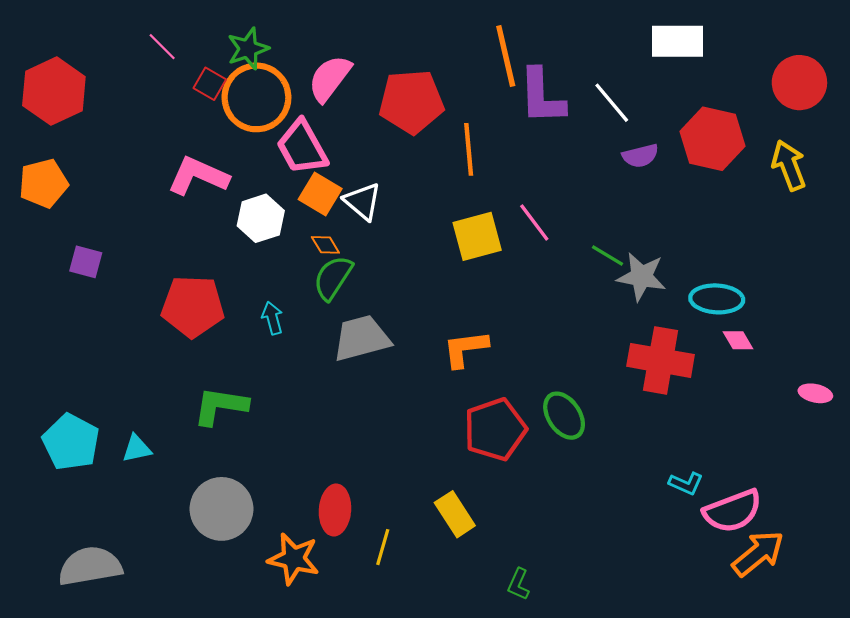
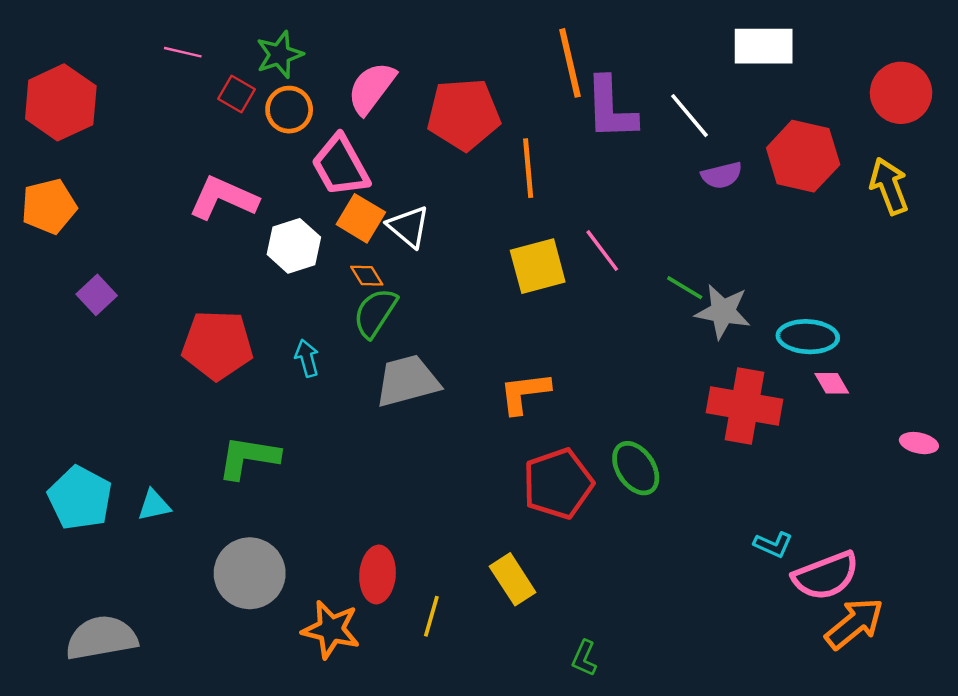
pink line: (162, 47) -> (183, 52), turned -32
orange circle: (256, 97) -> (289, 110), size x0.6
purple square: (86, 262) -> (97, 295), turned 32

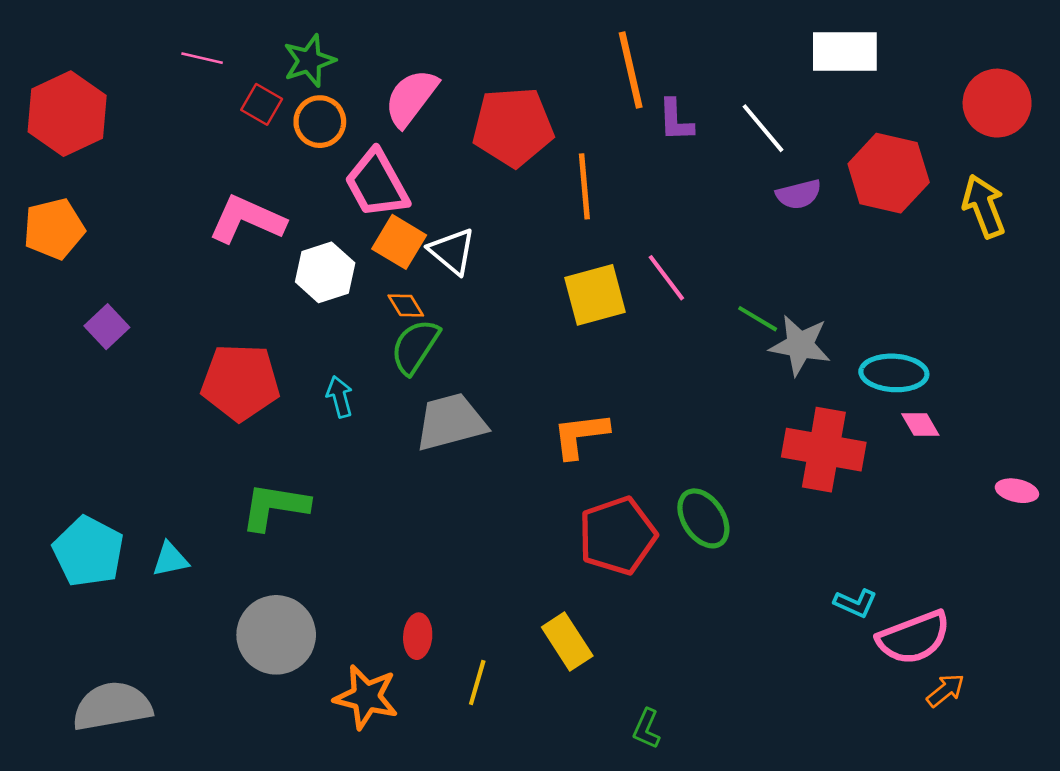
purple L-shape: (611, 108) -> (676, 120), size x0.6
red ellipse: (378, 574) -> (418, 636), size x0.7
orange arrow: (854, 623) -> (945, 690), size x0.6

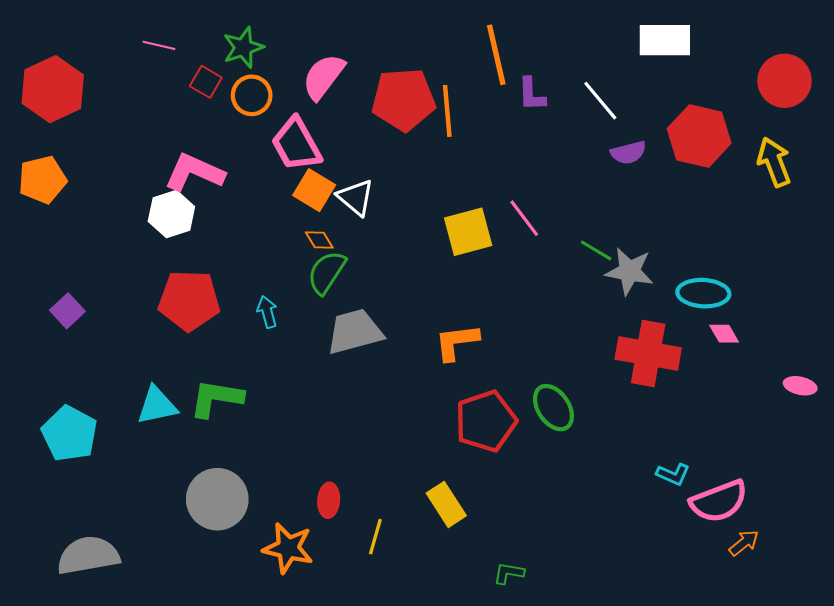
orange line: (584, 186) -> (447, 111), moved
white hexagon: (325, 272) -> (171, 214), moved
purple square: (107, 327) -> (67, 311), moved
cyan triangle: (170, 559) -> (157, 406), moved, size x1.4
green L-shape: (647, 729) -> (509, 573), turned 76

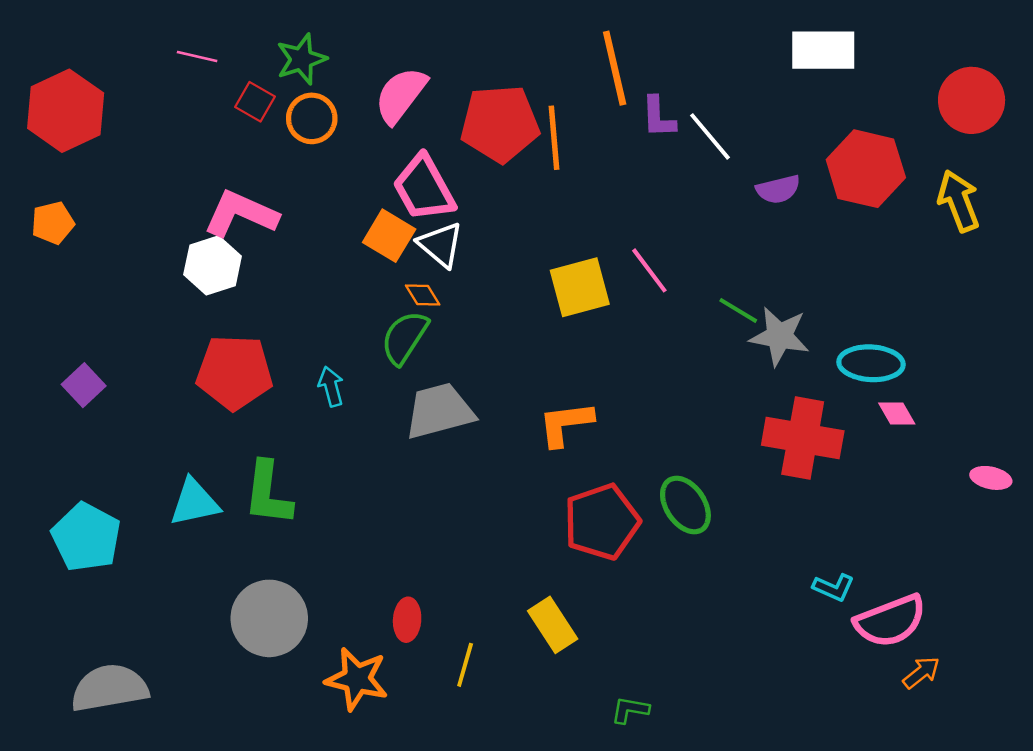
white line: (600, 101) -> (710, 136), moved
pink trapezoid: (296, 144) -> (424, 188), moved
orange pentagon: (42, 180) -> (53, 223), size x0.7
orange diamond: (319, 240) -> (423, 295), moved
green L-shape: (216, 398) -> (268, 493), turned -92

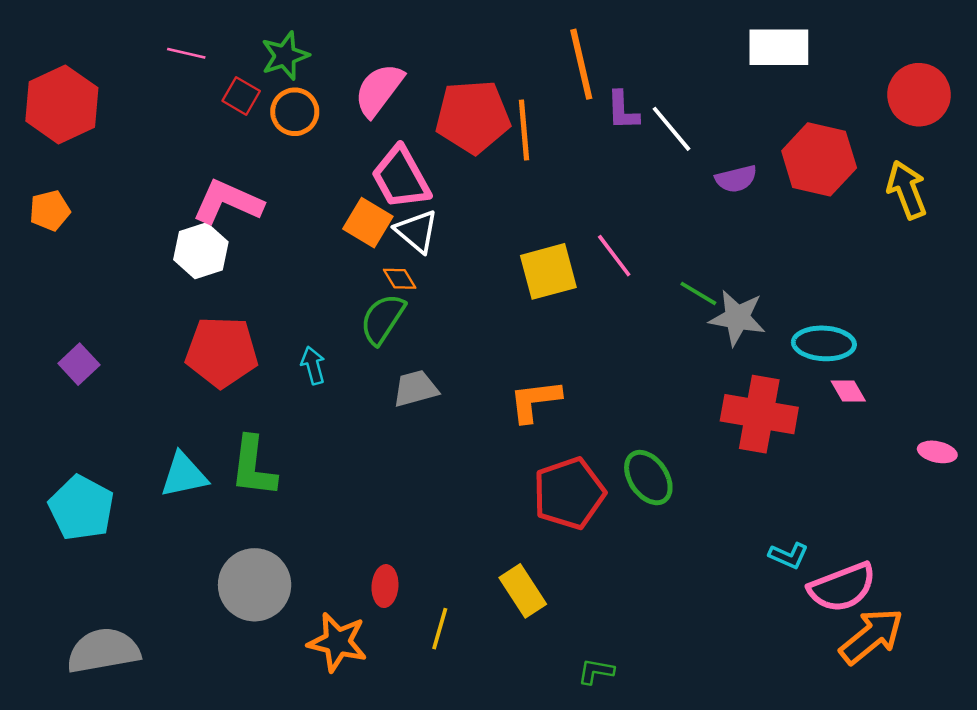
gray trapezoid: (439, 411) -> (415, 389), size x0.7
orange arrow: (921, 673) -> (871, 636), size x1.8

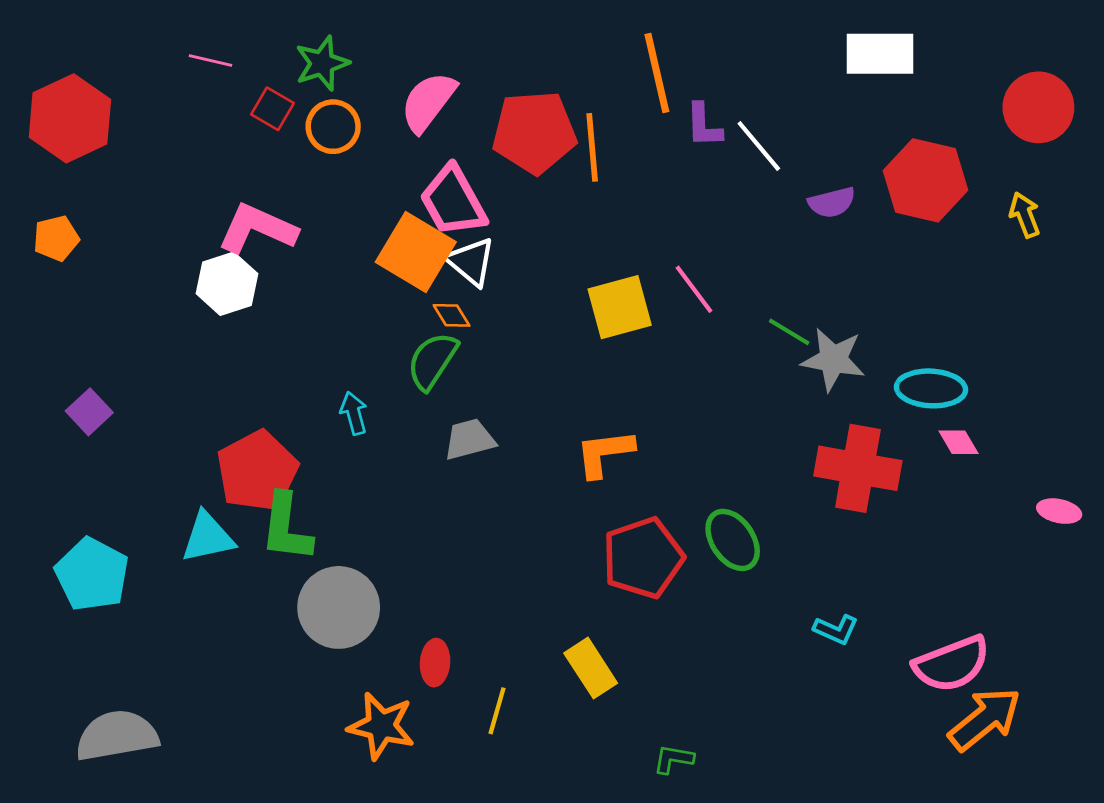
yellow arrow: (907, 190) -> (1025, 215), size x0.7
orange square: (368, 223) -> (416, 252), size x1.4
red pentagon: (222, 352) -> (257, 471), moved, turned -30
cyan L-shape: (789, 556) -> (836, 629), moved
gray circle: (255, 585) -> (339, 607), moved

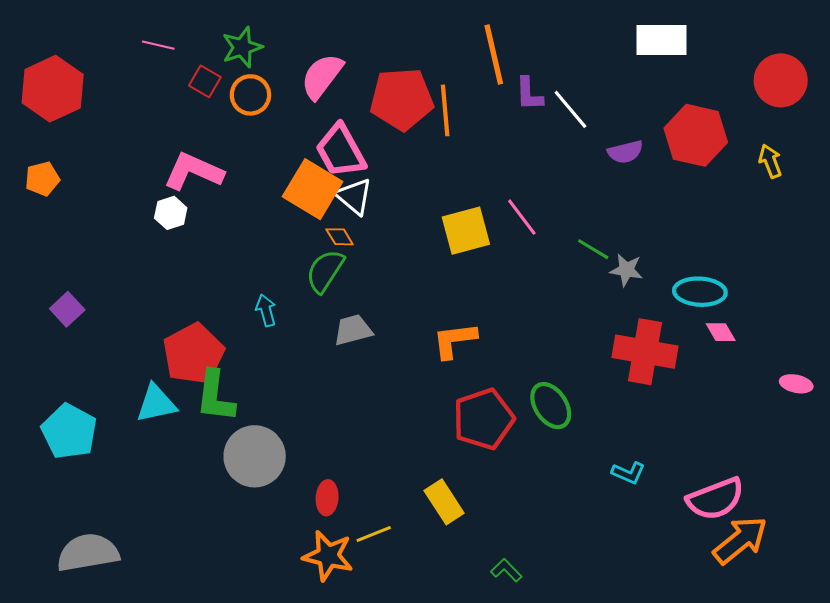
white hexagon: (227, 284) -> (171, 213), size x0.7
gray star: (833, 359) -> (626, 270), size x0.7
yellow line: (497, 711) -> (374, 534), turned 52
orange star: (381, 726) -> (328, 556), moved
green L-shape: (673, 759) -> (506, 570), turned 36

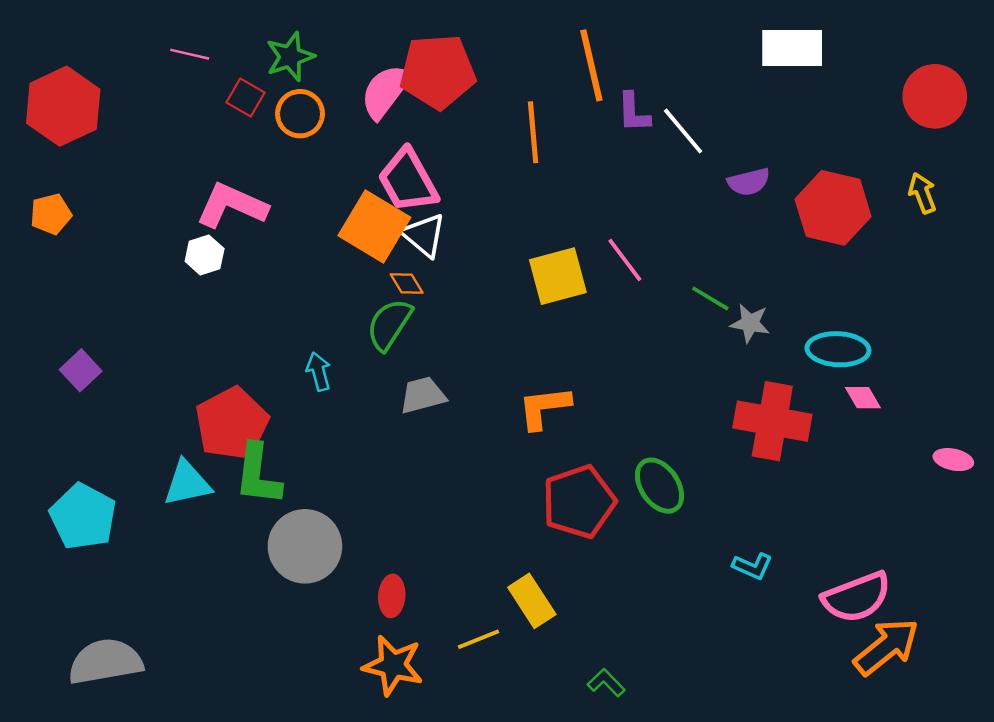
red pentagon: (402, 99) -> (438, 72), moved
red hexagon: (696, 135) -> (833, 208), moved
yellow line: (374, 534) -> (479, 639), moved

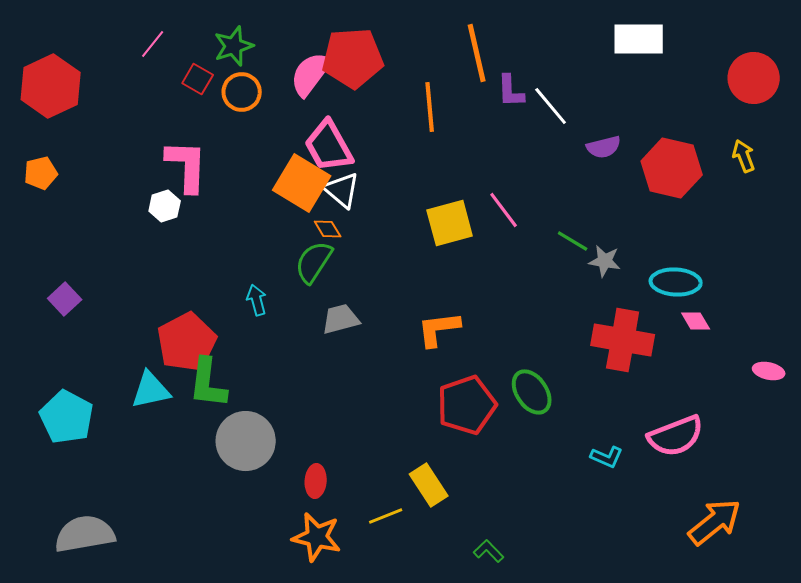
pink line: (190, 54) -> (153, 44), turned -64
pink L-shape: (232, 205) -> (187, 166), turned 68
pink semicircle: (857, 597) -> (676, 436), moved

